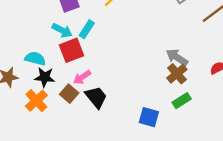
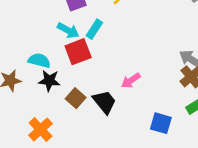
pink arrow: (82, 77) -> (131, 81), moved
orange cross: (36, 101) -> (40, 129), moved

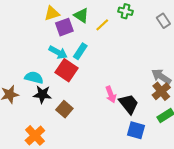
red square: (78, 52) -> (67, 70), turned -35
pink arrow: (131, 81) -> (111, 94), turned -77
black trapezoid: (104, 102) -> (129, 104), moved

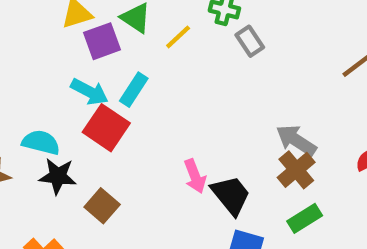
gray rectangle: (163, 21) -> (250, 41), moved

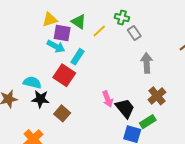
purple square: (102, 41) -> (62, 33), turned 30
cyan arrow: (89, 92) -> (56, 46), moved
gray arrow: (296, 140) -> (147, 63), moved, turned 54
green rectangle: (305, 218) -> (148, 122), moved

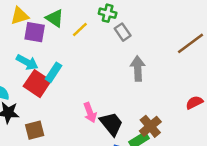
cyan arrow: (56, 46) -> (27, 62), moved
cyan rectangle: (78, 57) -> (54, 72), moved
brown cross: (157, 96) -> (150, 126), moved
brown square: (62, 113) -> (35, 130), turned 35

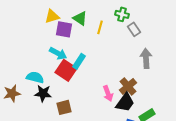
yellow line: (80, 30) -> (100, 27), turned -32
black trapezoid: (111, 124) -> (125, 102), turned 75
brown cross: (150, 126) -> (128, 86), moved

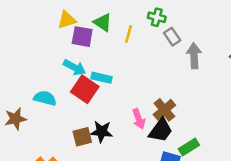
gray arrow: (146, 58) -> (194, 56), moved
cyan rectangle: (79, 61) -> (101, 78), turned 70
black star: (43, 93) -> (101, 132), moved

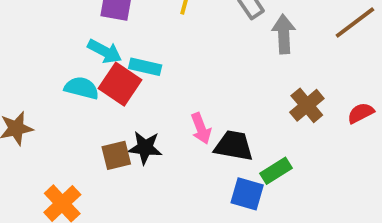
cyan semicircle: (45, 98) -> (82, 88), moved
brown cross: (164, 110) -> (307, 105), moved
black trapezoid: (161, 130) -> (234, 146), turned -116

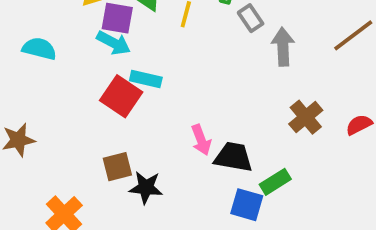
cyan arrow: (105, 51) -> (114, 43), moved
cyan semicircle: (82, 88) -> (39, 49), moved
black star: (145, 148) -> (146, 188), moved

